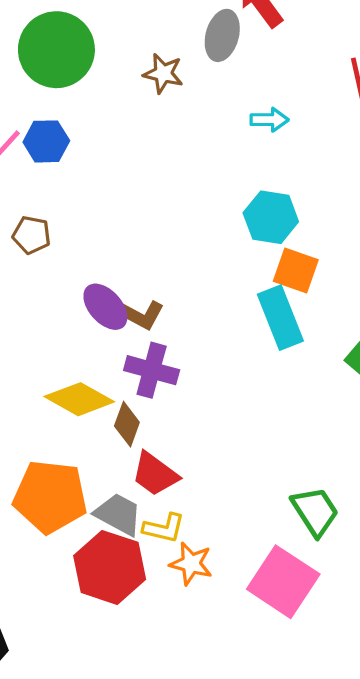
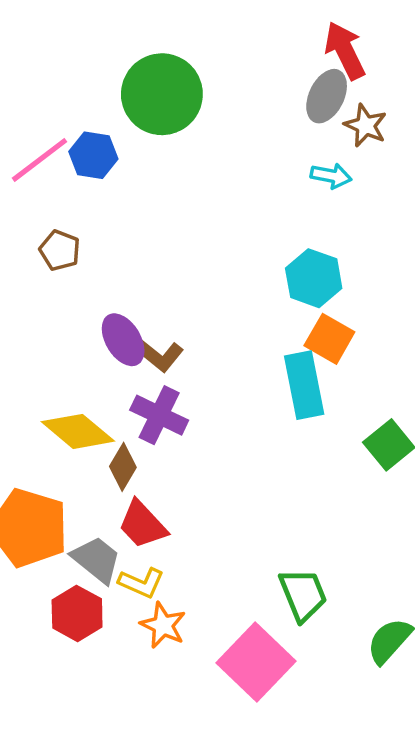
gray ellipse: (222, 35) -> (327, 96), moved
green circle: (56, 50) -> (162, 94), moved
brown star: (163, 73) -> (366, 126), moved
red hexagon: (110, 567) -> (77, 613), size x0.7

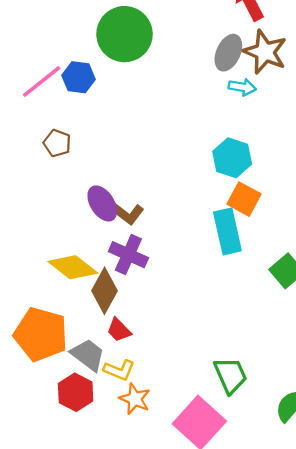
gray ellipse: (327, 96) -> (228, 53), moved
brown star: (366, 126) -> (265, 52), size x1.5
brown diamond: (123, 467) -> (104, 291), size x1.4
red trapezoid: (142, 525) -> (119, 330), size x0.7

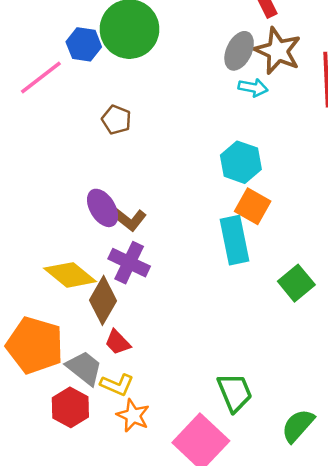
blue hexagon: (79, 77) -> (84, 44), moved
brown pentagon: (57, 143) -> (116, 120), moved

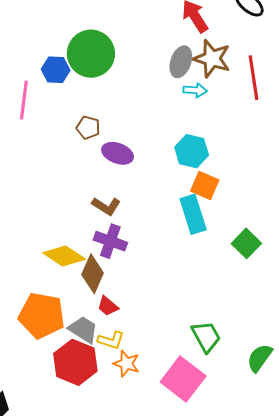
pink line: (41, 78) -> (24, 100), turned -39
purple ellipse: (103, 208) -> (118, 153), moved, turned -32
red hexagon: (70, 407) -> (75, 362), size x1.4

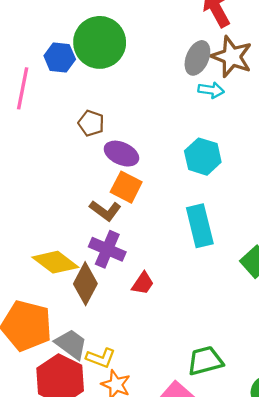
orange square: (205, 185) -> (126, 187), moved
red trapezoid: (108, 306) -> (143, 283), moved, turned -100
green trapezoid: (206, 337) -> (205, 361), turned -80

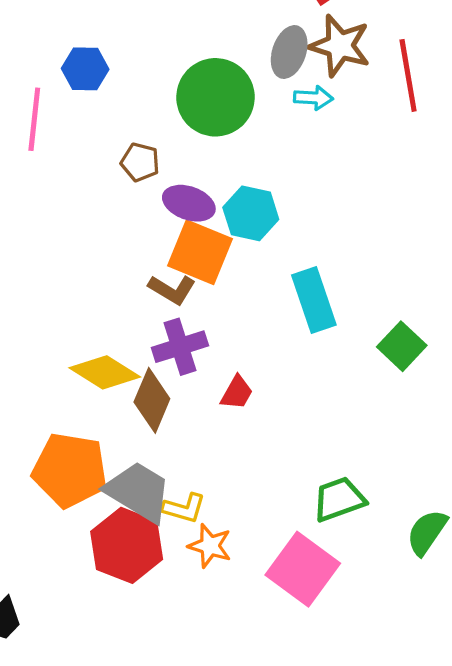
green circle: (100, 42) -> (215, 97), moved
cyan hexagon: (203, 157) -> (251, 213), moved
orange square: (126, 187) -> (200, 252), size x1.4
purple cross: (107, 249) -> (180, 347), turned -36
gray trapezoid: (71, 344) -> (138, 492), size x1.4

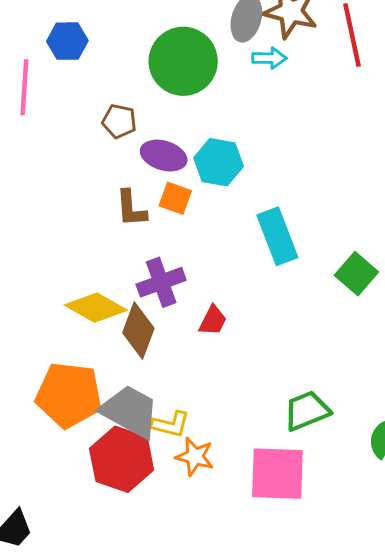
orange square: (200, 252) -> (175, 198), size x0.6
brown L-shape: (172, 290) -> (131, 209), moved, turned 57
pink square: (303, 569) -> (277, 474), turned -32

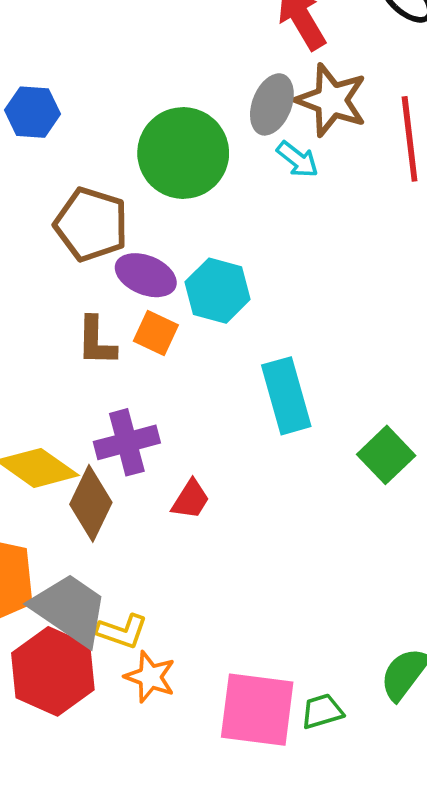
cyan arrow: (269, 58) -> (298, 159), turned 32
brown pentagon: (119, 121) -> (91, 224), size x1.6
green trapezoid: (307, 411) -> (322, 711), moved, size x0.7

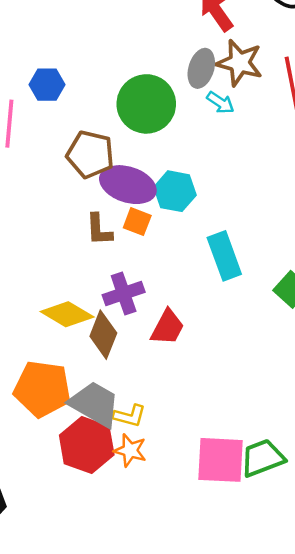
purple ellipse: (146, 275) -> (128, 185), size x1.4
red trapezoid: (191, 499) -> (167, 327), size x1.4
orange star: (150, 677) -> (130, 450), moved
green trapezoid: (322, 711) -> (262, 458), size x1.6

